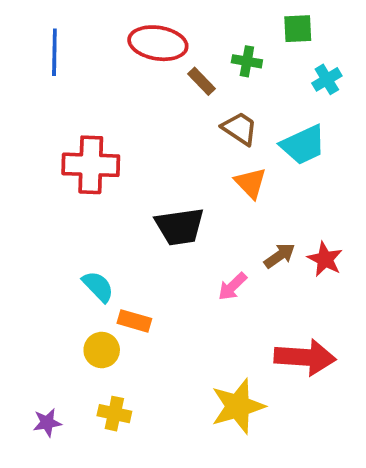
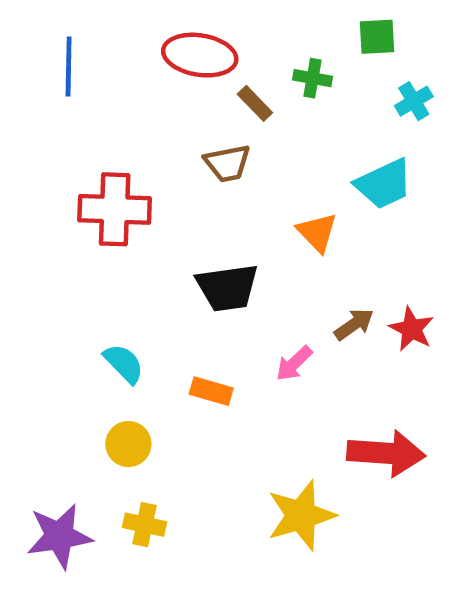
brown trapezoid: (240, 128) -> (227, 163), moved, turned 135
orange rectangle: (134, 321) -> (211, 391), moved
purple star: (47, 423) -> (59, 536), size x1.8

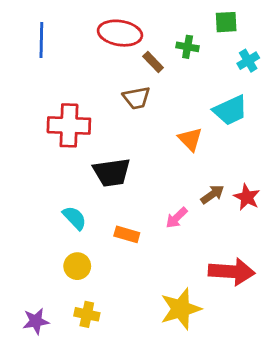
black trapezoid: (227, 288) -> (112, 172), moved
purple star: (59, 536) -> (36, 321), size x0.7

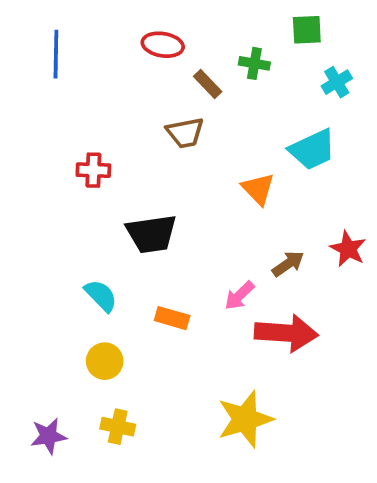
red ellipse: (120, 33) -> (163, 45), size x0.7
red cross: (69, 125) -> (93, 170), size x0.6
red star: (247, 197) -> (348, 249), moved
red arrow: (232, 272) -> (286, 333), moved

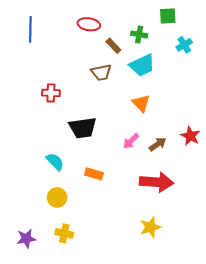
cyan trapezoid: (312, 150) -> (142, 65), moved
pink arrow: (239, 296) -> (131, 141), moved
yellow star: (245, 419) -> (150, 227), moved, size x0.7

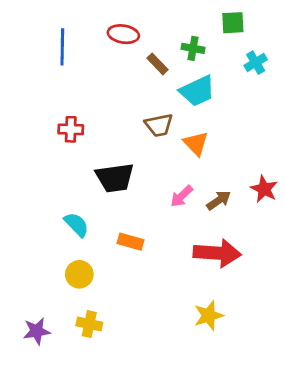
blue line: (30, 29) -> (62, 47), moved
brown trapezoid: (101, 72) -> (159, 125), moved

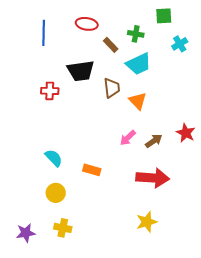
brown trapezoid: (159, 125) -> (112, 88), turned -85
black trapezoid: (115, 178) -> (81, 71), moved

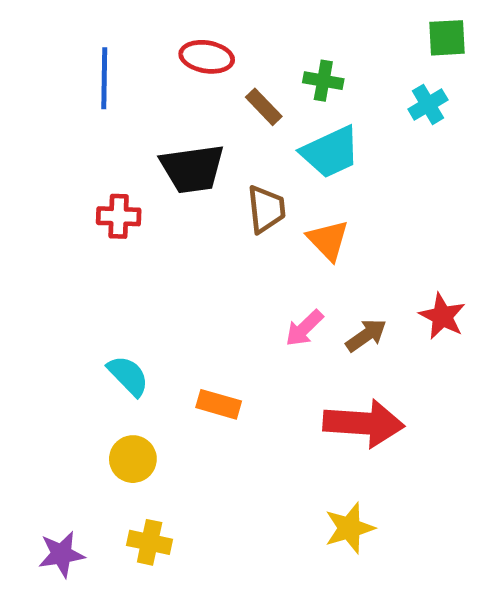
green square: (164, 16) -> (447, 38), moved

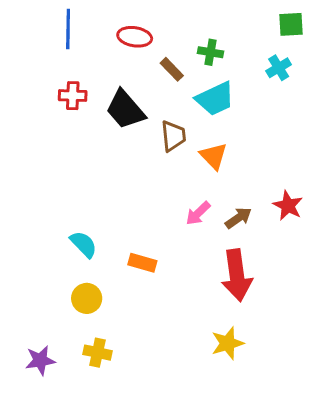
blue line: (104, 78) -> (68, 29), moved
black trapezoid: (192, 169) -> (125, 110), turned 57
red cross: (119, 216) -> (73, 96), moved
red arrow: (364, 423) -> (237, 275), turned 78

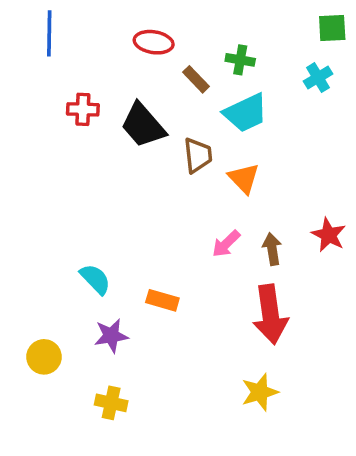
blue line: (68, 29) -> (49, 33), moved
brown arrow: (238, 218) -> (272, 249), turned -64
yellow circle: (87, 298) -> (44, 357), moved
purple star: (40, 360) -> (111, 336), moved

